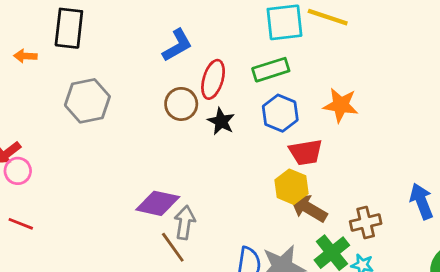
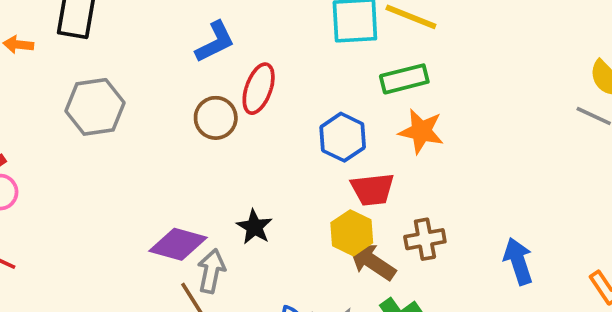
green rectangle: (271, 70) -> (404, 79), moved
black star: (221, 121) -> (254, 227), moved
brown cross: (366, 222) -> (425, 239), moved

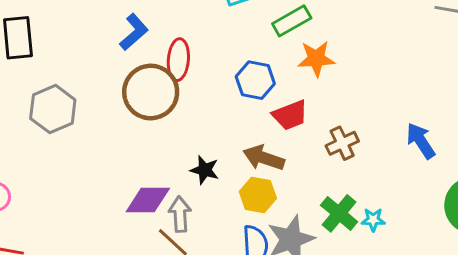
brown circle: (216, 118) -> (151, 92), size x1.6
yellow hexagon: (352, 233) -> (258, 195), moved
brown arrow: (372, 262) -> (264, 158), moved

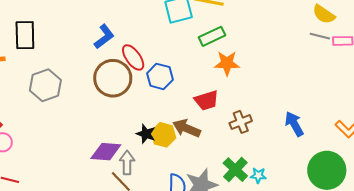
red ellipse: (178, 60) -> (133, 57), turned -44
blue hexagon: (255, 80) -> (160, 76), moved
yellow hexagon: (258, 195) -> (163, 135), moved

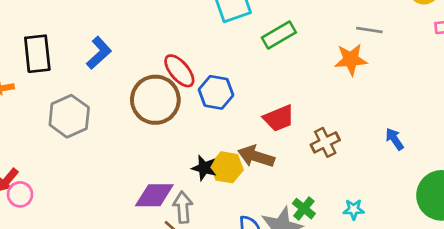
gray line: (320, 36) -> (369, 30), moved
blue L-shape: (104, 37) -> (99, 53), moved
orange star: (227, 63) -> (351, 60), moved
blue arrow: (294, 124) -> (395, 139), size x0.7
green cross: (235, 170) -> (304, 209), moved, size x0.7

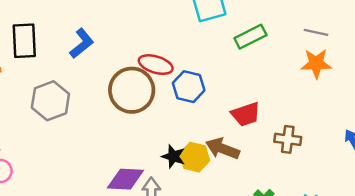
gray line: (369, 30) -> (316, 32), moved
red ellipse: (179, 71) -> (156, 65), turned -36
brown cross: (325, 142) -> (288, 139), turned 30

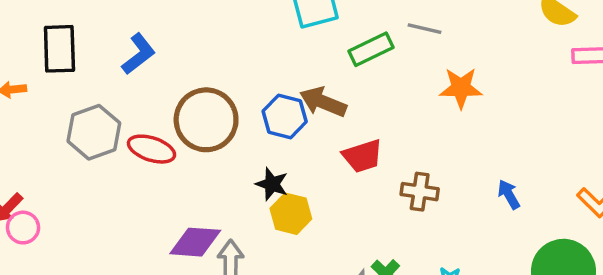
gray line: (316, 32) -> (425, 29), moved
red ellipse: (156, 65) -> (151, 149), moved
brown arrow: (223, 149) -> (323, 102), moved
black star: (173, 156) -> (272, 184), moved

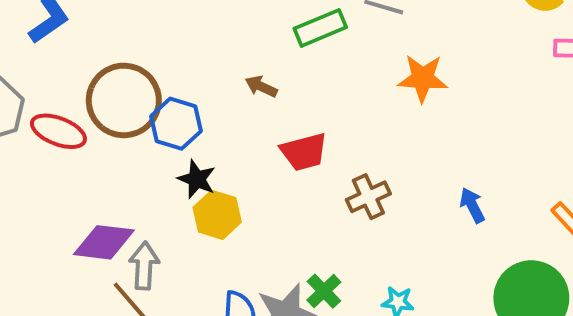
brown arrow: (323, 102) -> (261, 87), size x0.6
blue hexagon: (285, 116) -> (176, 124), moved
brown cross: (420, 192) -> (368, 197), turned -36

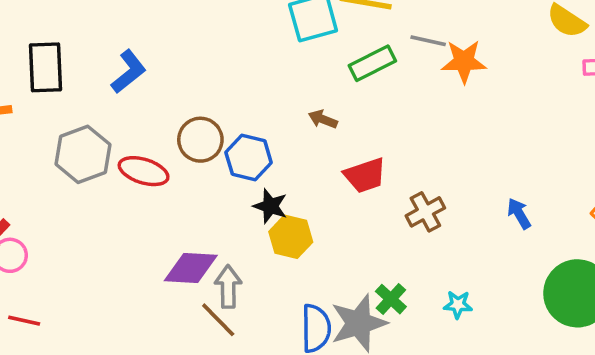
orange star: (423, 78) -> (464, 61), moved
brown circle: (124, 100) -> (200, 140), size x0.7

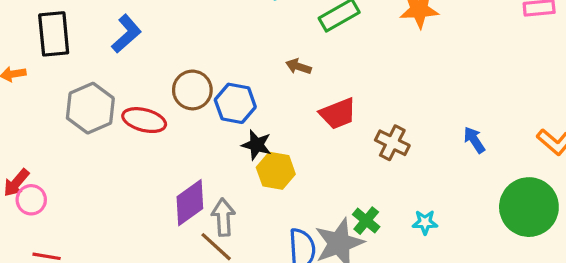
brown cross: (425, 212) -> (392, 143), turned -32
purple diamond: (191, 268) -> (190, 203), turned -36

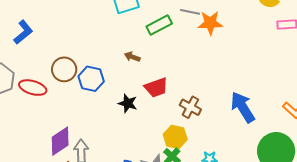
blue arrow: (474, 140) -> (243, 107), size x1.8
black star: (257, 145) -> (128, 103), moved
yellow hexagon: (276, 171) -> (175, 137), moved

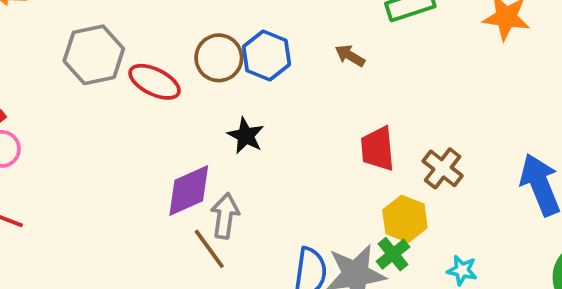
blue hexagon: (91, 79) -> (266, 56), moved
red trapezoid: (156, 88) -> (378, 149), moved, turned 95
black star: (128, 103) -> (246, 136), moved

